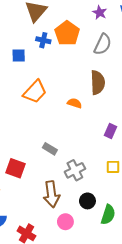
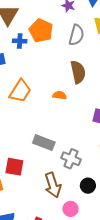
gray rectangle: (50, 149) -> (44, 143), size x1.5
gray cross: (75, 170) -> (71, 159), turned -30

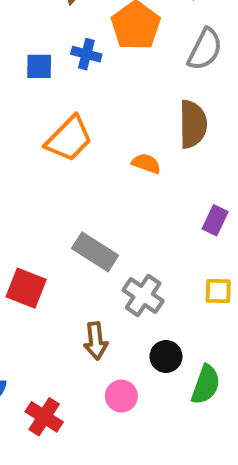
blue cross: (20, 41) -> (86, 54), moved
brown arrow: (53, 185) -> (96, 341), size x0.7

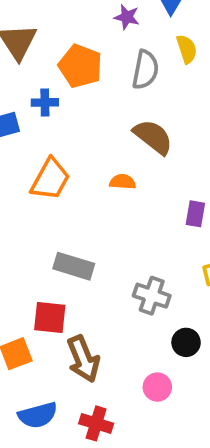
brown semicircle: (193, 124) -> (153, 137), turned -36
gray rectangle: (95, 252) -> (74, 266), moved
brown arrow: (96, 341) -> (83, 359), moved, size x1.4

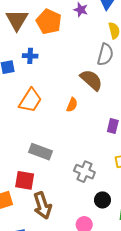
orange pentagon: (80, 66) -> (49, 22), moved
gray semicircle: (145, 70) -> (105, 55), moved
orange semicircle: (123, 182) -> (72, 105), turned 104

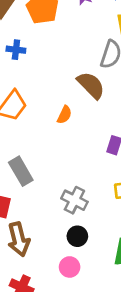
gray rectangle: (41, 152) -> (21, 171), turned 35
black circle: (102, 200) -> (77, 236), moved

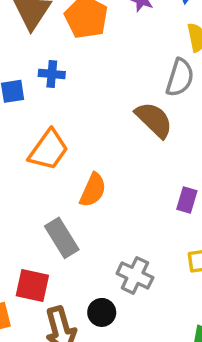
orange semicircle: (65, 115) -> (93, 190), moved, size x1.4
black circle: (77, 236) -> (102, 312), moved

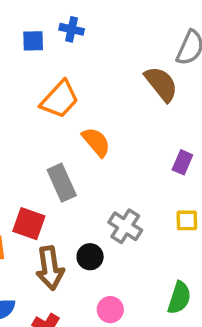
orange semicircle: (93, 190) -> (96, 142), turned -72

